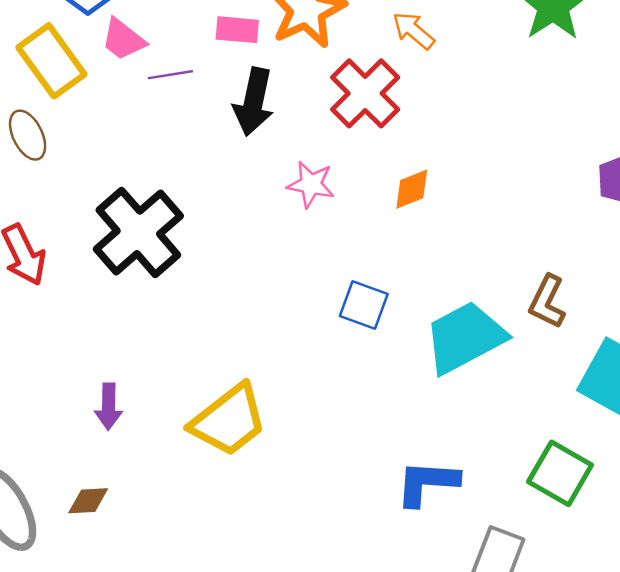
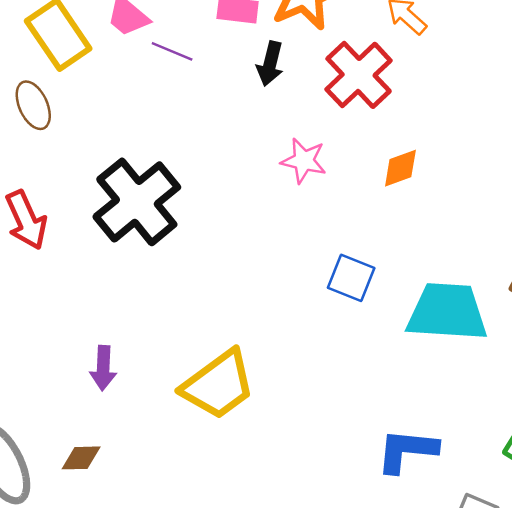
purple line: (170, 75) -> (172, 51), turned 30
black arrow: (254, 102) -> (270, 64), moved, size x0.7
cyan trapezoid: (465, 337) -> (447, 312), turned 30

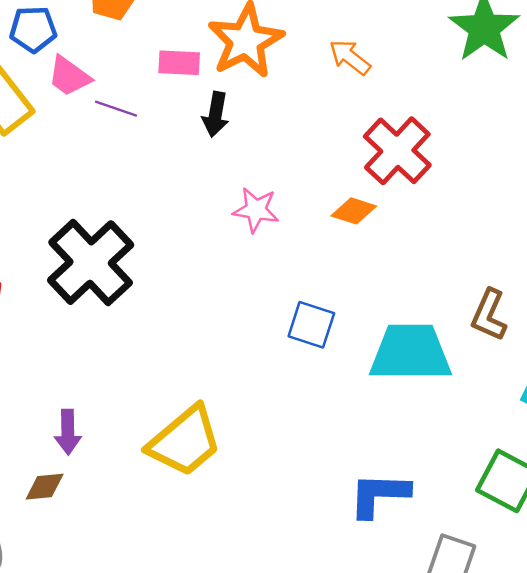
red cross: (359, 75) -> (397, 151), moved
orange diamond: (400, 168) -> (354, 211), turned 42
brown diamond: (81, 458) -> (45, 487), moved

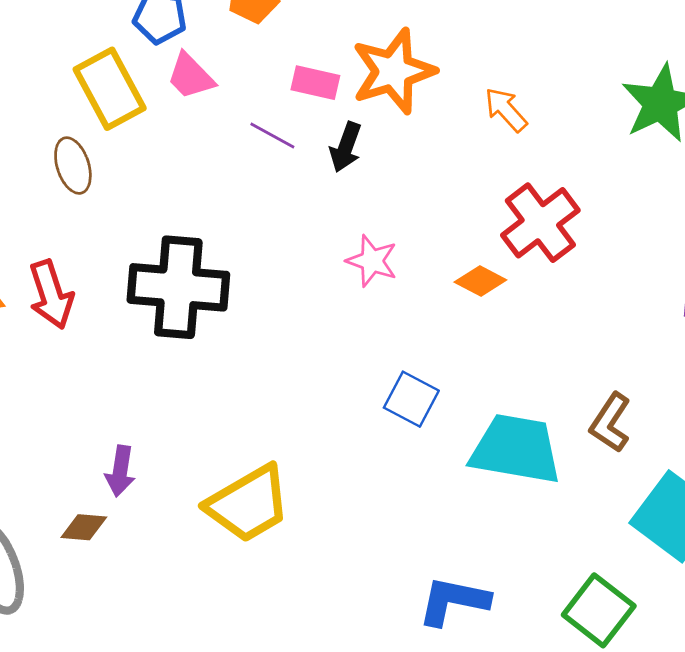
purple line: (116, 109) -> (272, 135), moved
black cross: (91, 263) -> (178, 287), turned 38

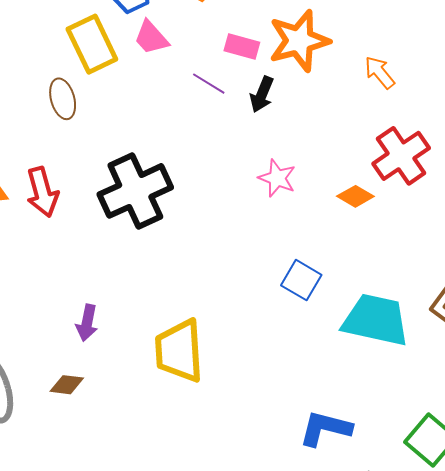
black cross: (178, 287) -> (135, 191), turned -32
yellow trapezoid: (248, 504) -> (179, 351), turned 114
brown diamond: (84, 527) -> (67, 385), moved

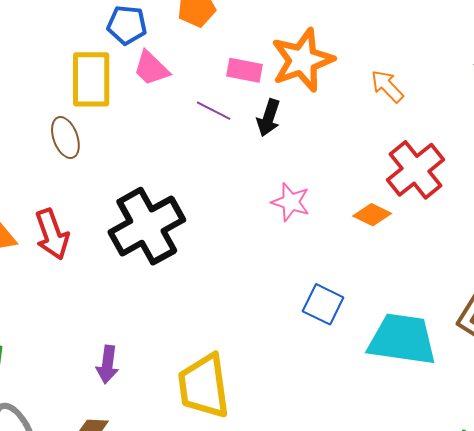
yellow rectangle: (92, 44) -> (91, 79), turned 30

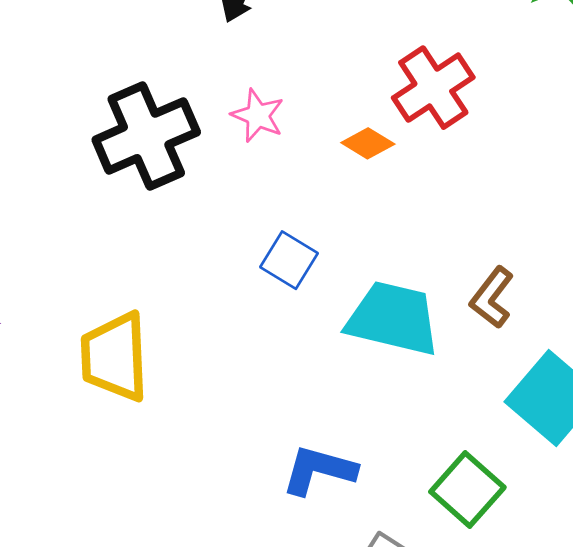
black cross: (147, 226) -> (146, 136), moved

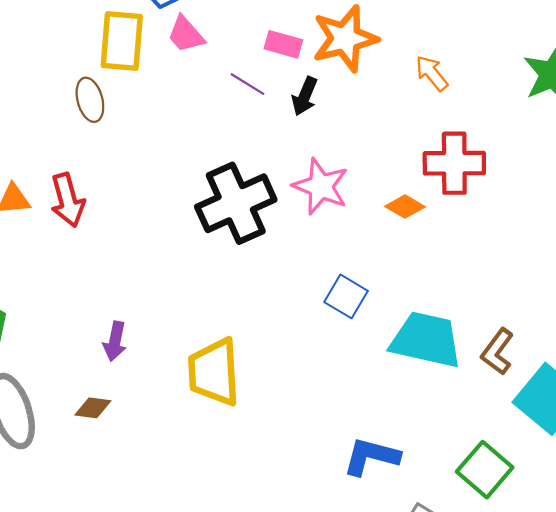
red cross: (433, 88) -> (454, 163), turned 34
pink star: (258, 116) -> (321, 186), size x1.4
brown L-shape: (492, 298) -> (497, 352), moved

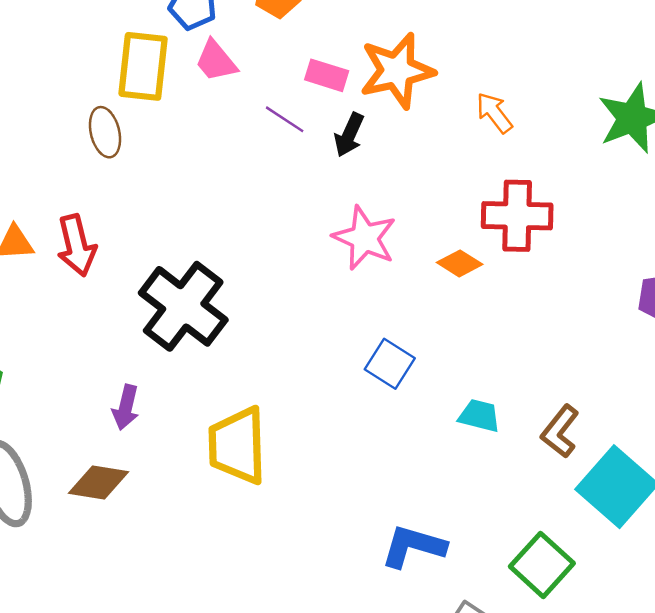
black cross: (236, 203) -> (183, 306), moved, turned -30
cyan trapezoid: (426, 340) -> (479, 416), size x0.5
brown diamond: (93, 408) -> (99, 482), size x1.4

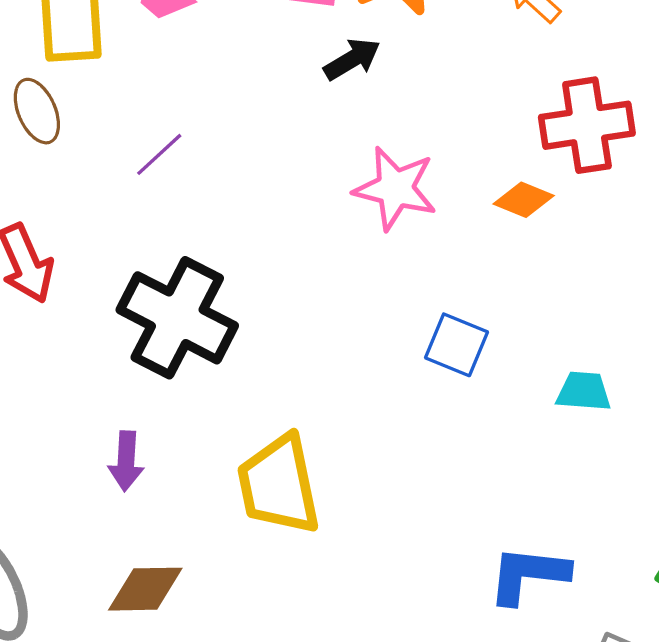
purple line: (285, 119) -> (159, 154), moved, turned -66
black arrow: (349, 135) -> (352, 59), turned -135
brown diamond: (99, 482) -> (145, 589), moved

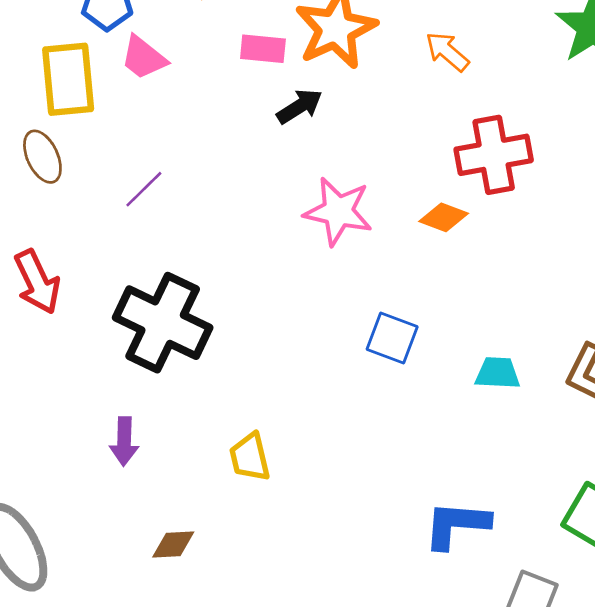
yellow trapezoid: (279, 485) -> (250, 457), size x0.6
brown diamond: (145, 589) -> (173, 545), moved, size x0.7

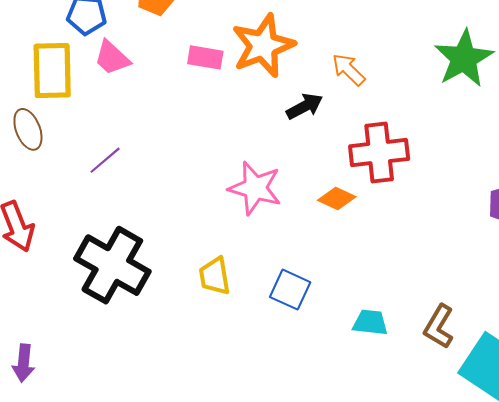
black arrow: (300, 106) -> (304, 106), moved
purple arrow: (124, 441) -> (23, 363), moved
yellow trapezoid: (250, 457) -> (215, 276), moved

